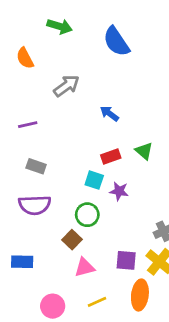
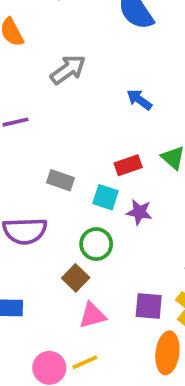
blue arrow: (109, 114) -> (139, 100), moved
gray rectangle: (36, 166) -> (61, 180), moved
yellow line: (97, 302) -> (85, 362), moved

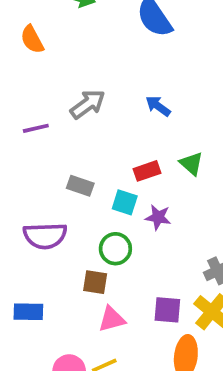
gray arrow: (68, 70) -> (88, 104), moved
brown square: (76, 278) -> (95, 282), turned -35

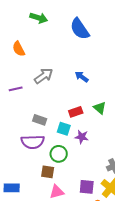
orange semicircle: (32, 39) -> (19, 49), moved
purple semicircle: (45, 236) -> (33, 142), moved

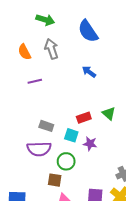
gray arrow: (44, 76) -> (52, 49), moved, turned -72
blue arrow: (82, 77) -> (89, 72), moved
purple line: (16, 89) -> (35, 81), moved

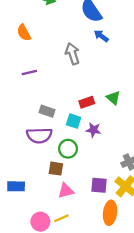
gray arrow: (52, 49) -> (72, 54), moved
blue arrow: (89, 72) -> (101, 36), moved
purple line: (35, 81) -> (29, 72), moved

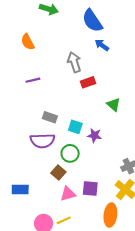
red rectangle: (87, 102) -> (88, 82), moved
brown square: (56, 169) -> (58, 173), turned 32
purple square: (99, 185) -> (90, 188), moved

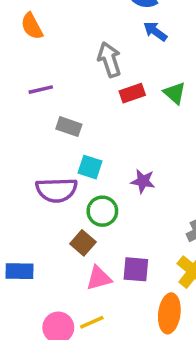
green triangle: (114, 105) -> (175, 93), moved
gray rectangle: (50, 117) -> (69, 127), moved
cyan square: (75, 127) -> (90, 167), moved

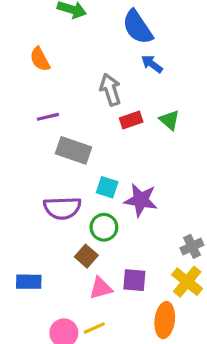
gray rectangle: (69, 127) -> (74, 150), size x1.5
cyan square: (90, 167) -> (107, 187), moved
purple star: (143, 181) -> (141, 200), size x1.5

